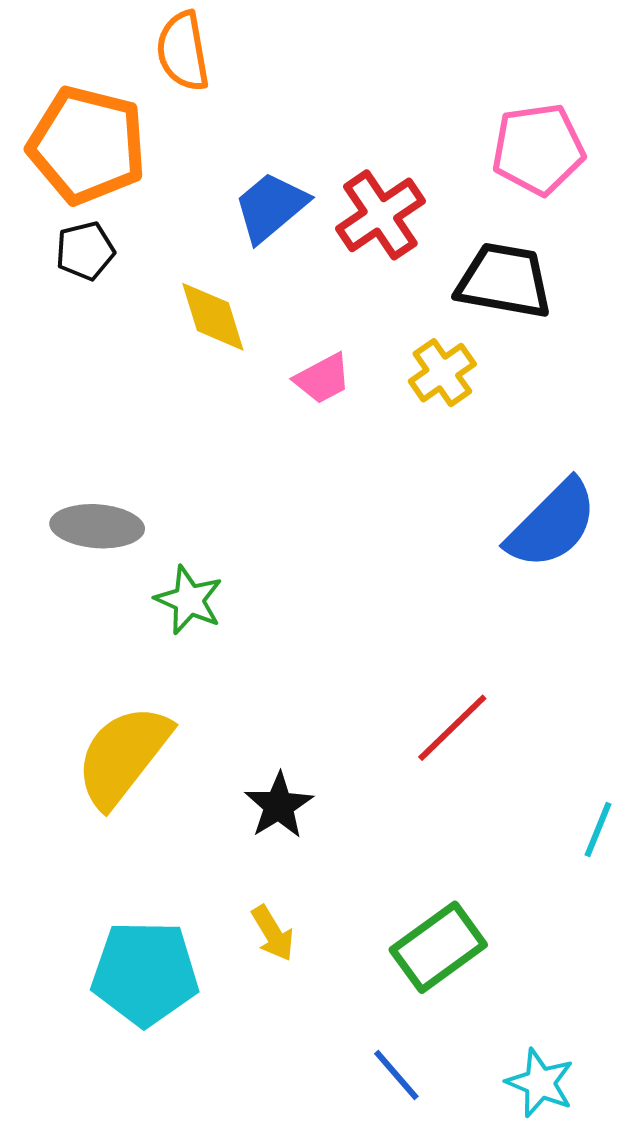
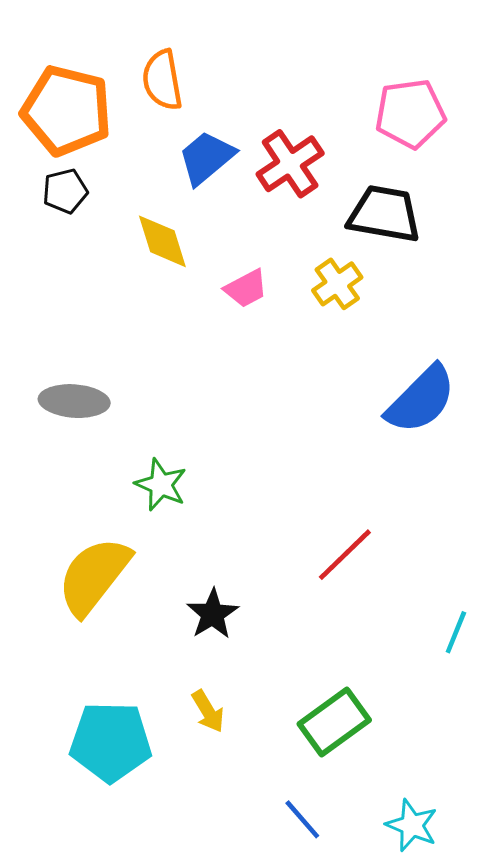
orange semicircle: (183, 51) -> (162, 80), moved
green star: (189, 600) -> (161, 485), moved

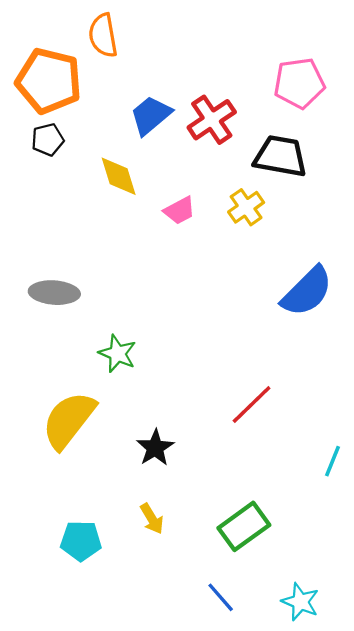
orange semicircle: (162, 80) -> (103, 35), moved
cyan pentagon: (111, 742) -> (81, 541), size x0.7

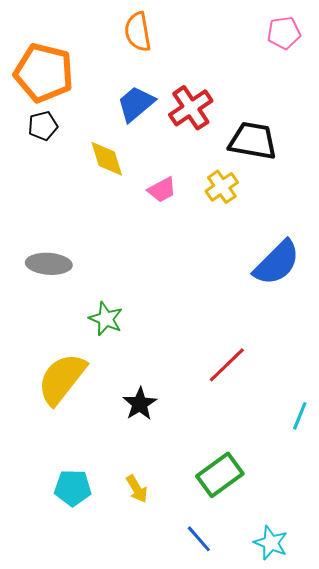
orange semicircle: (103, 35) -> (138, 32), moved
pink pentagon: (299, 83) -> (284, 33), moved, size x0.7
yellow arrow: (152, 519) -> (137, 489), moved

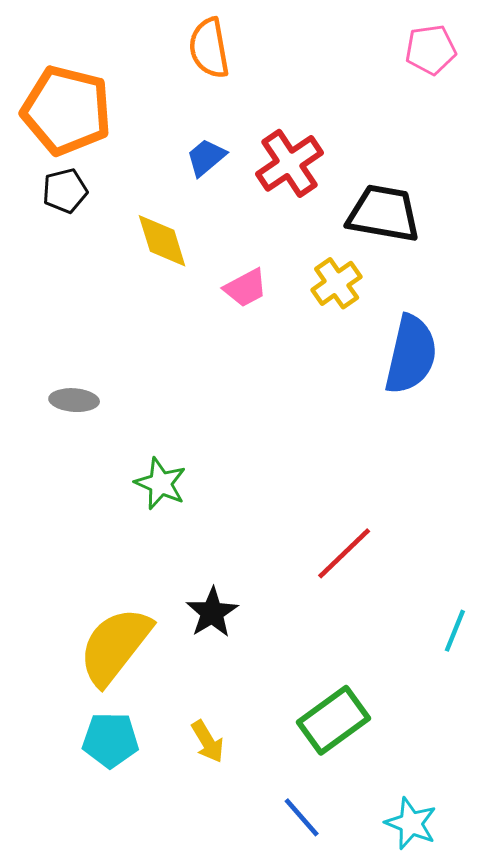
blue trapezoid: (136, 104) -> (206, 157), size x0.7
blue semicircle: (277, 263) -> (411, 355), moved, turned -32
gray ellipse: (49, 264) -> (74, 400), size x0.7
yellow semicircle: (62, 379) -> (115, 646), moved

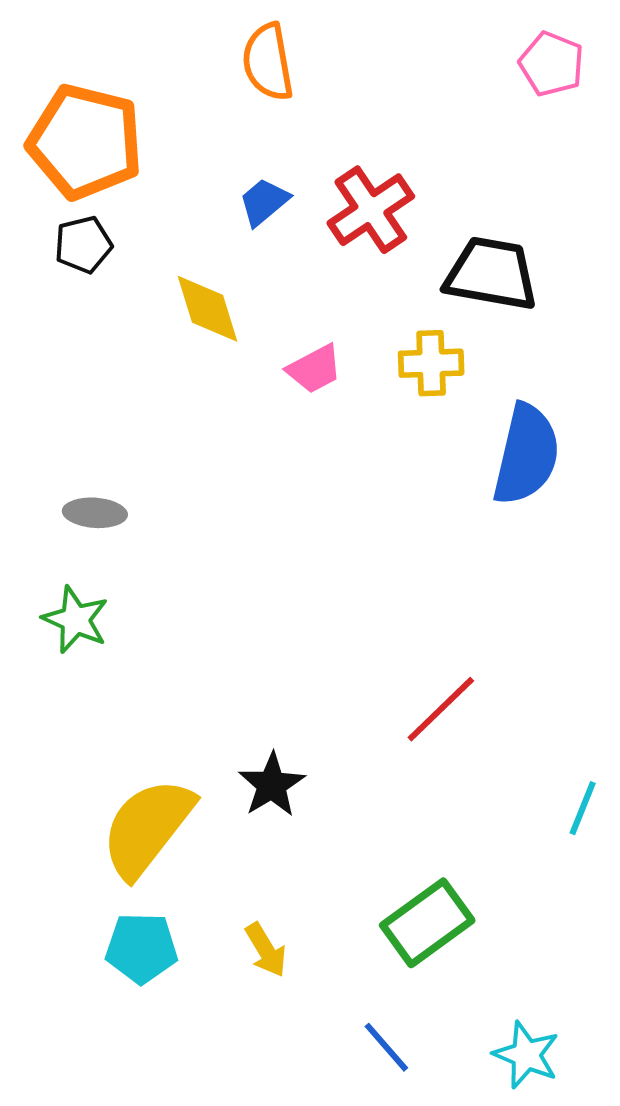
pink pentagon: (431, 50) -> (552, 64), turned 30
yellow cross: (337, 283) -> (431, 363), turned 33
green star: (161, 484) -> (75, 620), moved

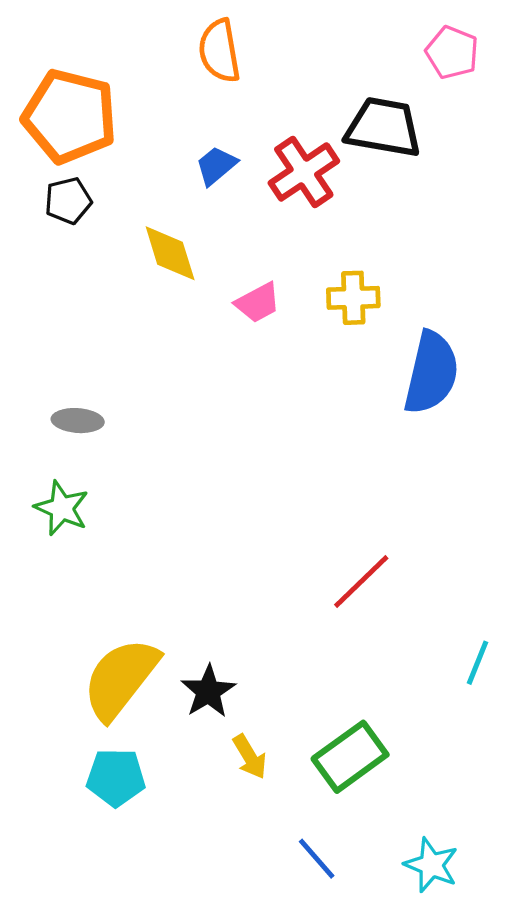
black trapezoid: (491, 274) -> (384, 127), moved
black star: (272, 785) -> (208, 691), moved
yellow arrow: (266, 950) -> (250, 757), moved

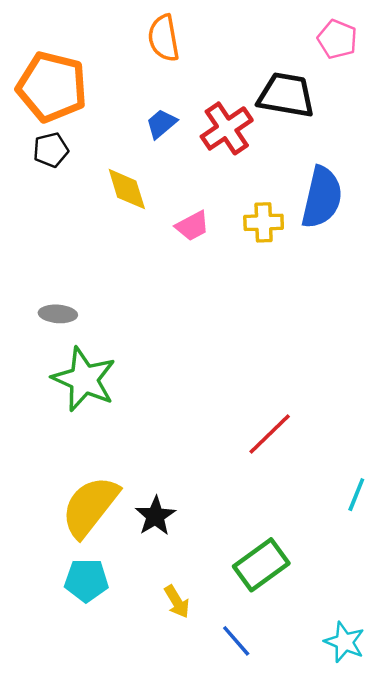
blue semicircle: (431, 373) -> (322, 197), moved
green star: (62, 508) -> (84, 379), moved, size x1.6
yellow arrow: (250, 757) -> (177, 602), moved
cyan star: (431, 865) -> (344, 642), moved

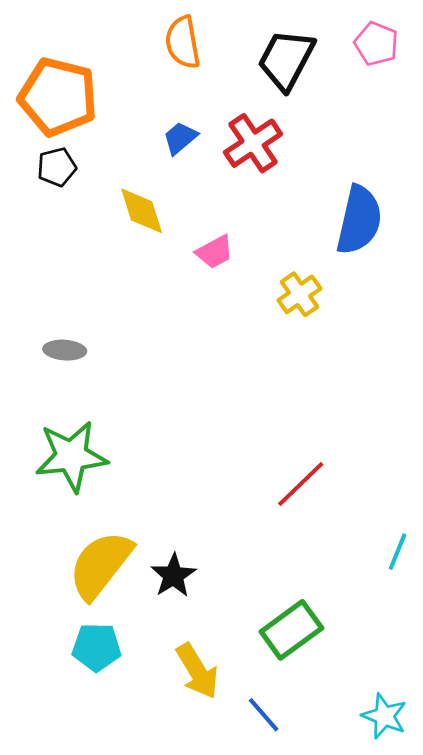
black trapezoid: (286, 95) -> (286, 60), moved, turned -72
yellow cross: (264, 222) -> (299, 294), moved, turned -33
green star: (84, 379) -> (71, 456), moved, turned -30
yellow arrow: (177, 602) -> (197, 671), size x1.5

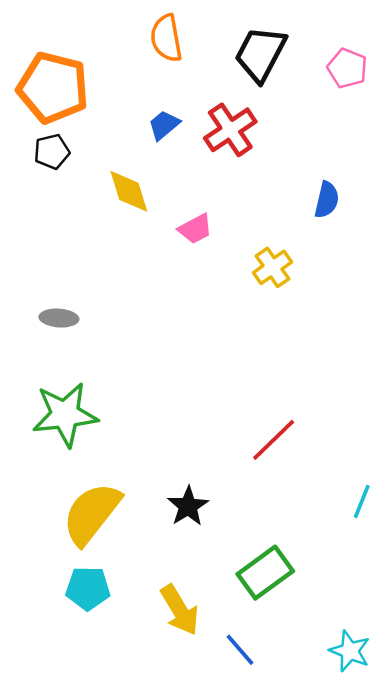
pink pentagon: (376, 44) -> (347, 68), moved
blue semicircle: (359, 220) -> (327, 200), size x0.6
black star: (173, 576) -> (188, 506), moved

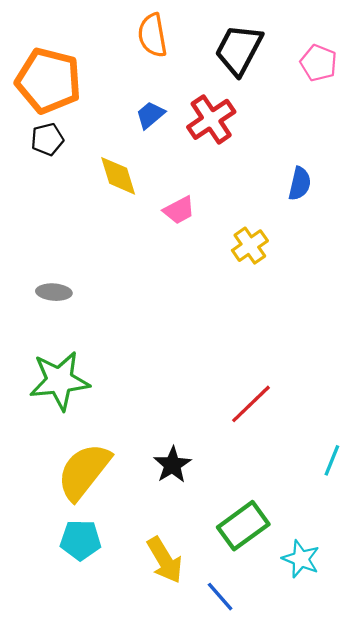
cyan star: (350, 651) -> (301, 559), moved

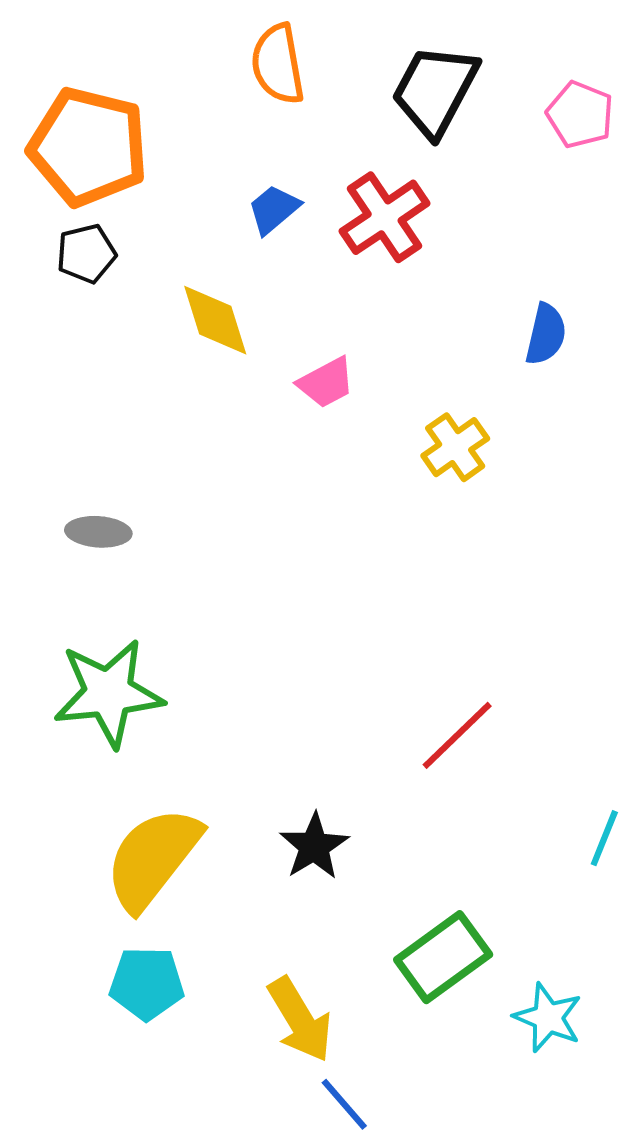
blue line: (220, 597) -> (344, 1104), moved

